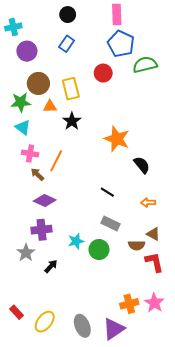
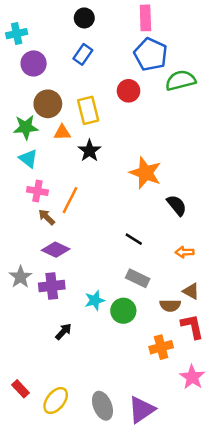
gray star: (26, 253) -> (21, 277), moved
orange cross: (129, 304) -> (161, 347), moved

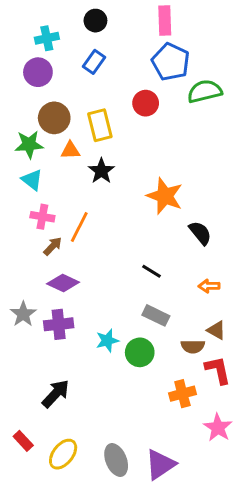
cyan cross: (17, 34) -> (47, 38), moved
brown arrow: (47, 217) -> (53, 246), turned 90
black arrow: (63, 332) -> (56, 394), moved, size x1.5

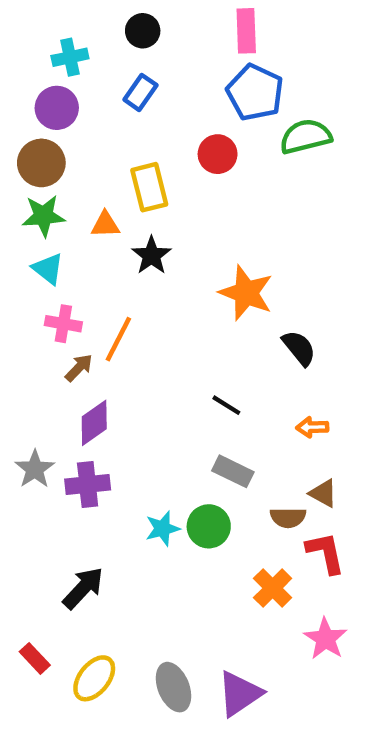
brown circle: (54, 118) -> (41, 163), moved
purple diamond: (63, 283) -> (94, 423), turned -60
cyan star: (107, 341) -> (162, 529), moved
orange cross: (182, 394) -> (273, 588), turned -30

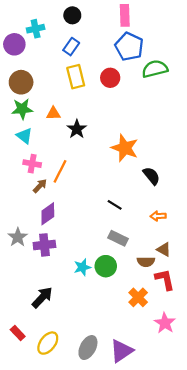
purple circle: (57, 108) -> (14, 44), moved
yellow rectangle: (149, 187) -> (76, 77), moved
gray ellipse: (173, 687) -> (88, 348), turned 50

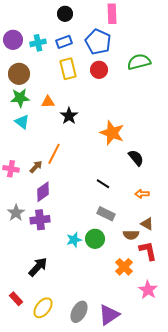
cyan cross: (36, 29) -> (38, 43), moved
blue rectangle: (71, 47) -> (64, 42), turned 35
blue pentagon: (129, 47) -> (98, 42), moved
pink cross: (32, 164) -> (11, 169), moved

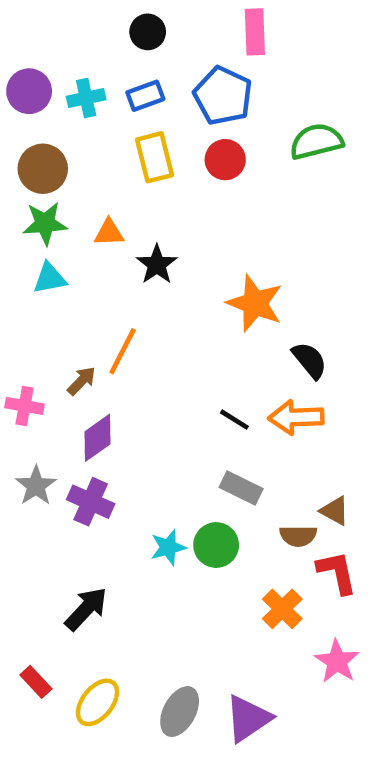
cyan triangle: (22, 122) -> (50, 278), turned -49
pink cross: (11, 169) -> (25, 406), moved
orange arrow: (142, 194) -> (296, 417), moved, size x1.6
purple cross: (40, 220) -> (91, 502), turned 30

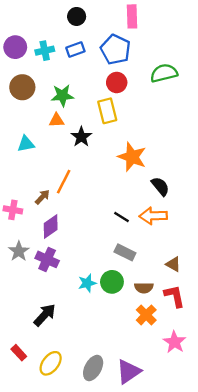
yellow rectangle: (155, 157) -> (107, 111), moved
green star: (45, 223) -> (62, 95), moved
brown semicircle: (298, 536) -> (144, 288), moved

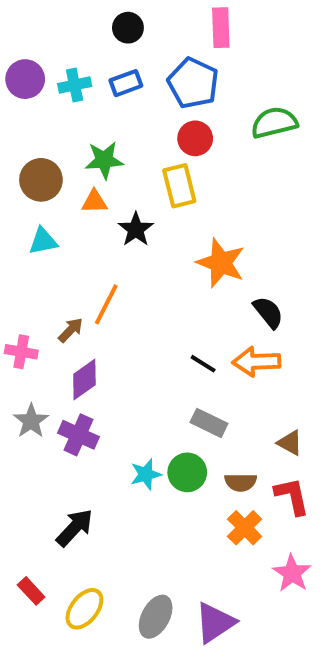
brown circle: (22, 87) -> (41, 180), moved

